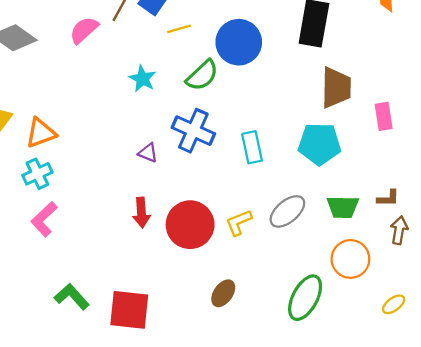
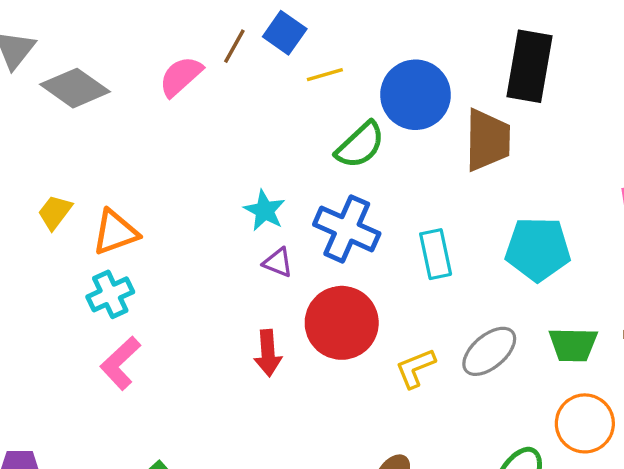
cyan star: (142, 79) -> (265, 210), moved
brown trapezoid: (336, 88) -> (488, 140), moved
red circle: (190, 225) -> (342, 323), moved

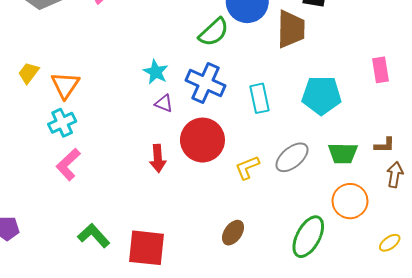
orange triangle: (115, 232) -> (65, 85), turned -36

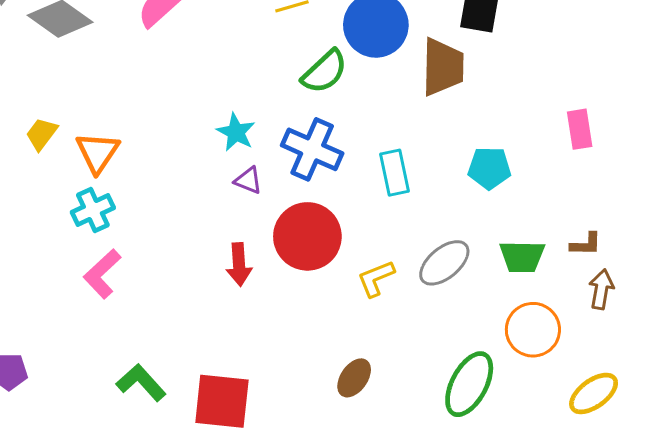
cyan pentagon: (322, 95) -> (489, 168), size x0.7
yellow ellipse: (390, 243) -> (594, 393), size x1.5

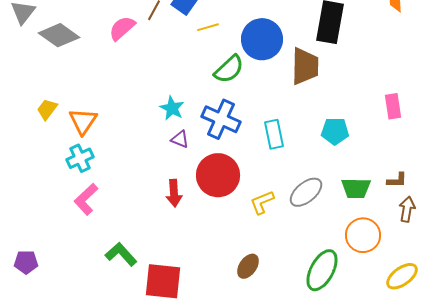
green L-shape: (141, 383) -> (121, 254), moved

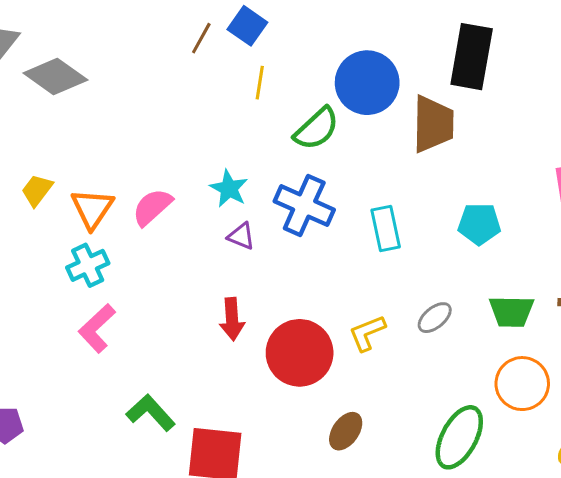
yellow line: (208, 27) -> (260, 83), moved, turned -65
pink semicircle: (122, 28) -> (152, 207), moved
red circle: (218, 175) -> (300, 353), moved
gray ellipse: (306, 192) -> (435, 318), size x0.7

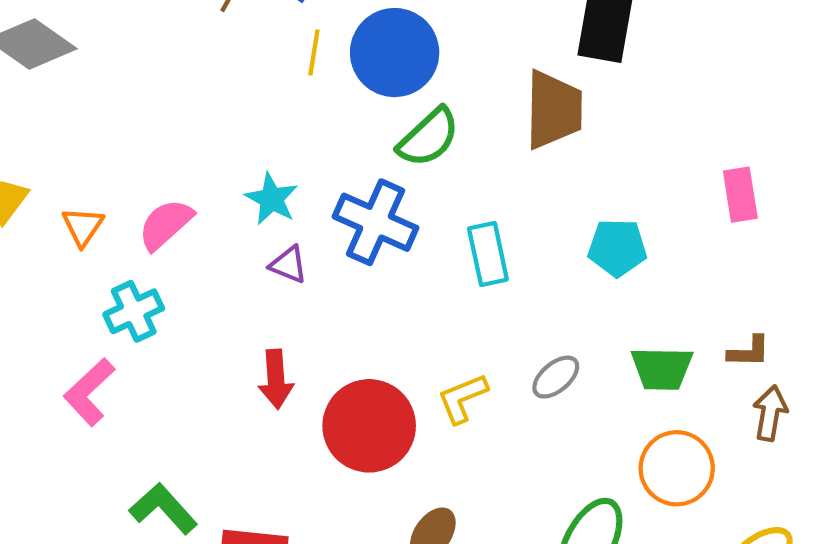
blue circle: (367, 83) -> (395, 53), moved
green semicircle: (316, 129) -> (429, 137), moved
orange triangle: (92, 209) -> (83, 226), size x0.7
cyan cross: (88, 265) -> (134, 311), moved

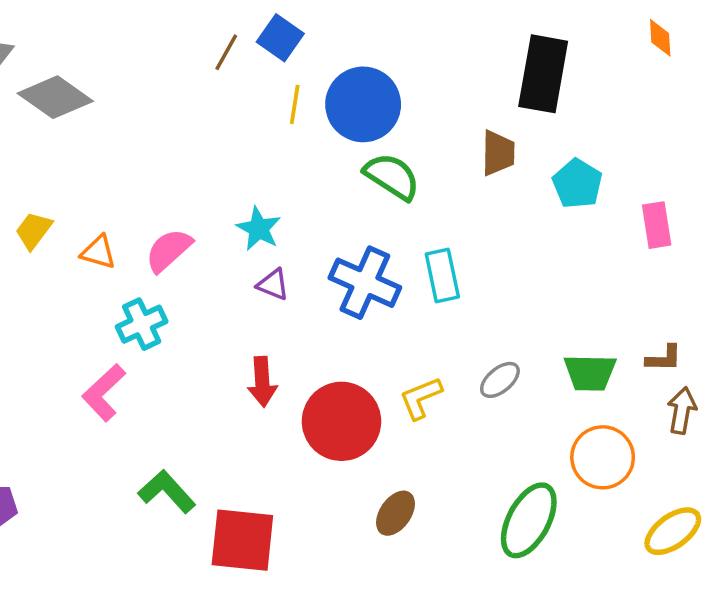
brown trapezoid: (554, 110) -> (498, 153), size x0.7
green semicircle: (429, 137) -> (392, 176), turned -104
blue cross: (376, 222) -> (365, 283), moved
orange triangle: (83, 226) -> (98, 252), turned -48
cyan pentagon: (617, 248) -> (577, 184), moved, turned 30

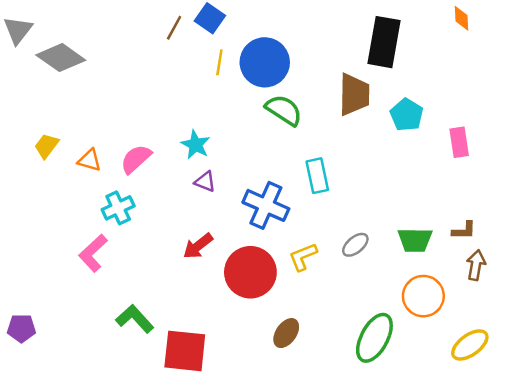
brown trapezoid: (498, 153) -> (354, 95), size x1.4
blue cross: (365, 283) -> (266, 205), moved
red arrow: (262, 382) -> (198, 246), turned 56

